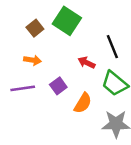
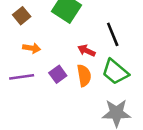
brown square: (35, 28) -> (22, 16), moved
orange semicircle: (83, 103) -> (84, 76), moved, turned -40

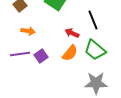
purple square: (58, 74) -> (41, 56), moved
orange semicircle: (84, 76) -> (70, 53), turned 48

